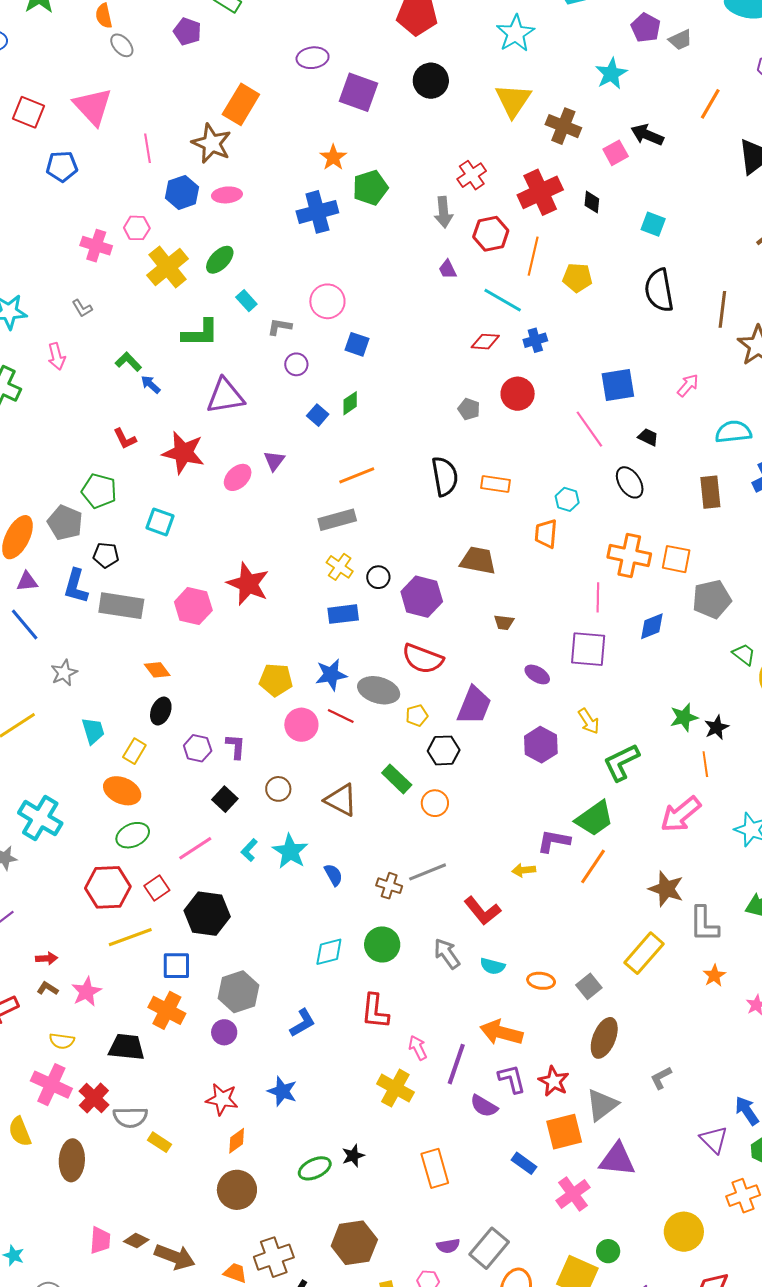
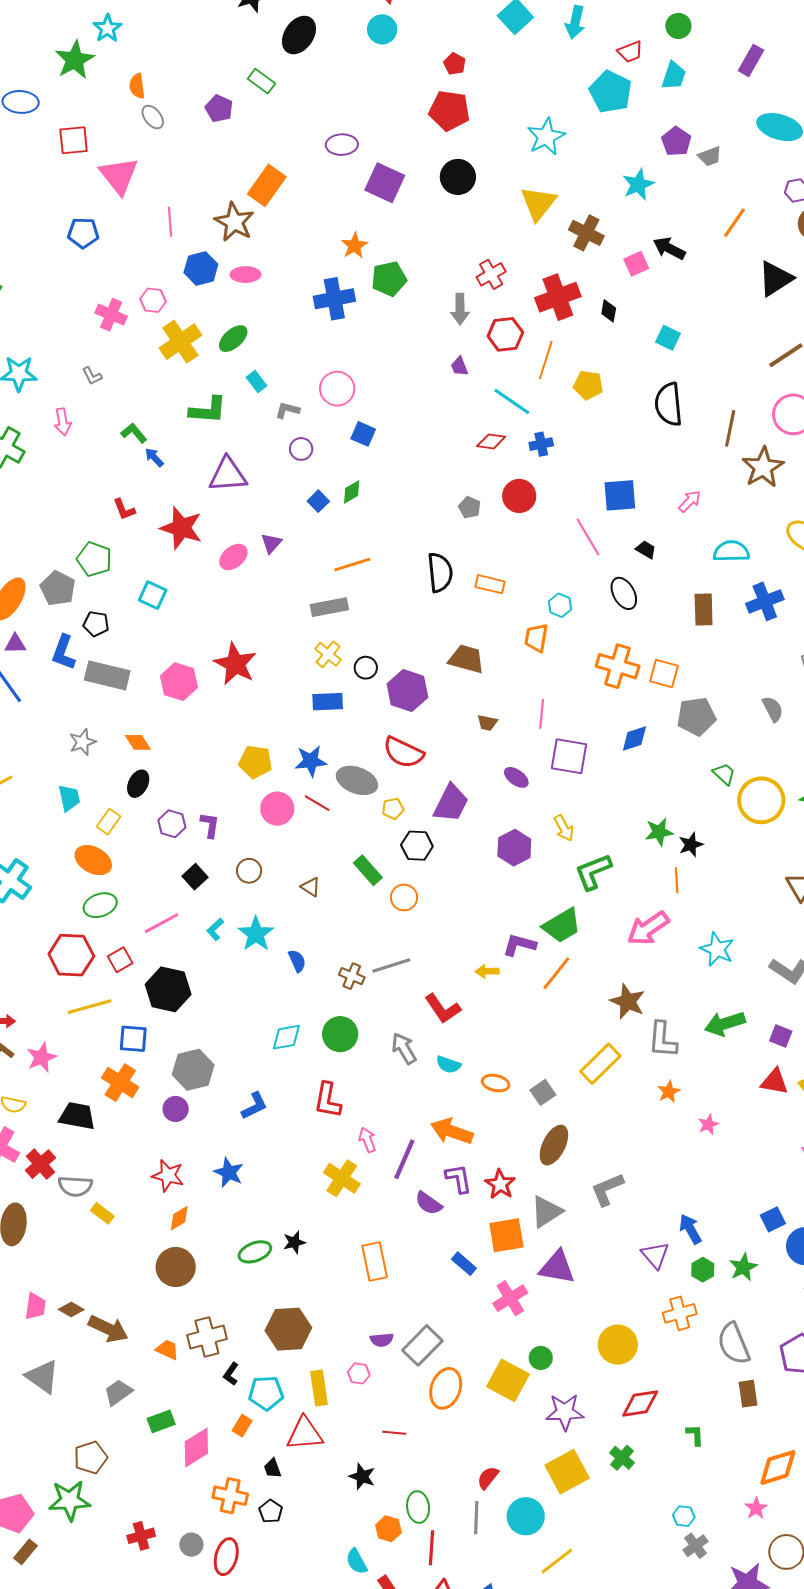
red square: (29, 112) -> (74, 140), moved, turned -32
pink line: (598, 597) -> (542, 714), moved
gray star: (64, 673) -> (83, 742), moved
brown triangle: (341, 800) -> (311, 887), size x0.6
gray L-shape: (661, 1078) -> (607, 1189), size x1.5

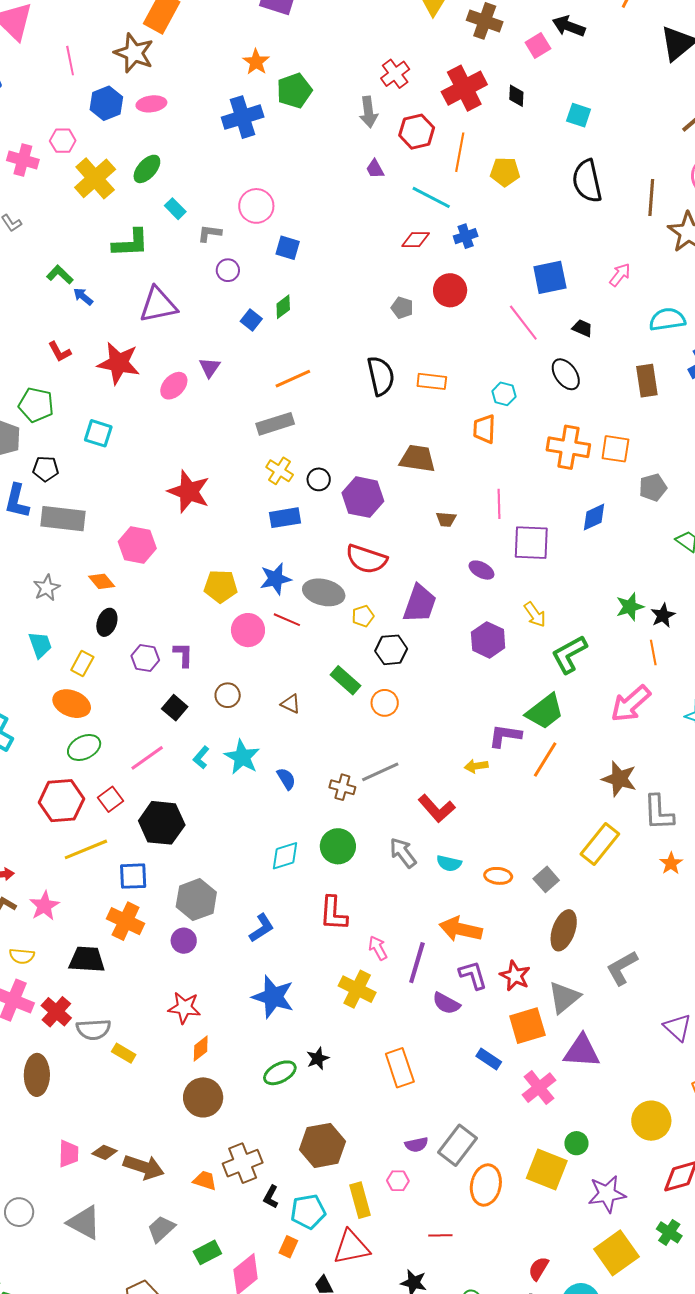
pink hexagon: (179, 682) -> (137, 545), moved
gray pentagon: (696, 716) -> (653, 488), size x0.7
blue star: (229, 1172) -> (273, 997), moved, size x1.4

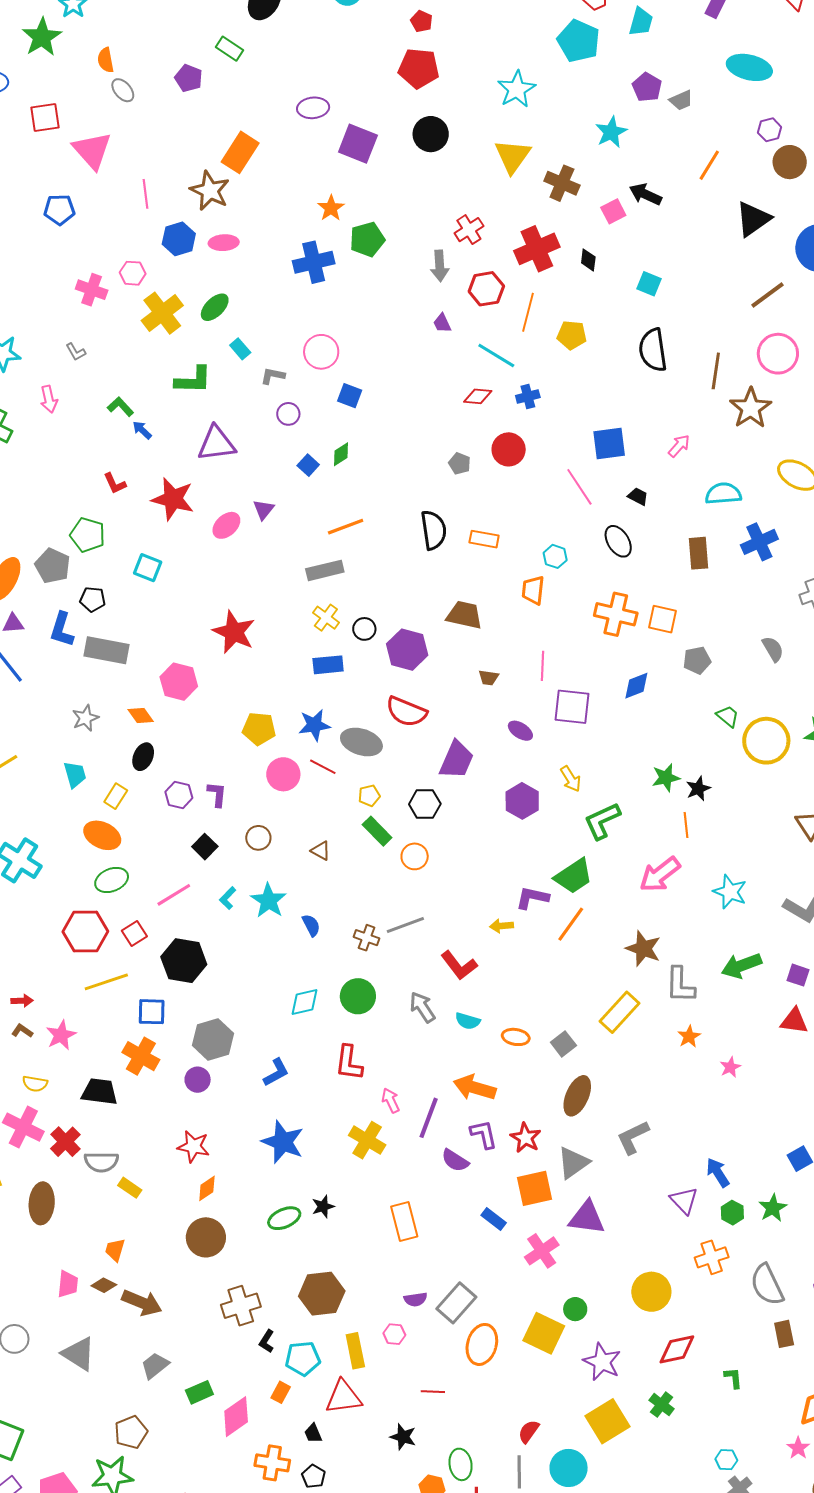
yellow pentagon: (363, 616) -> (369, 796), moved
orange trapezoid: (205, 1180) -> (115, 1250), moved, turned -95
purple star: (607, 1194) -> (602, 1362), turned 30

